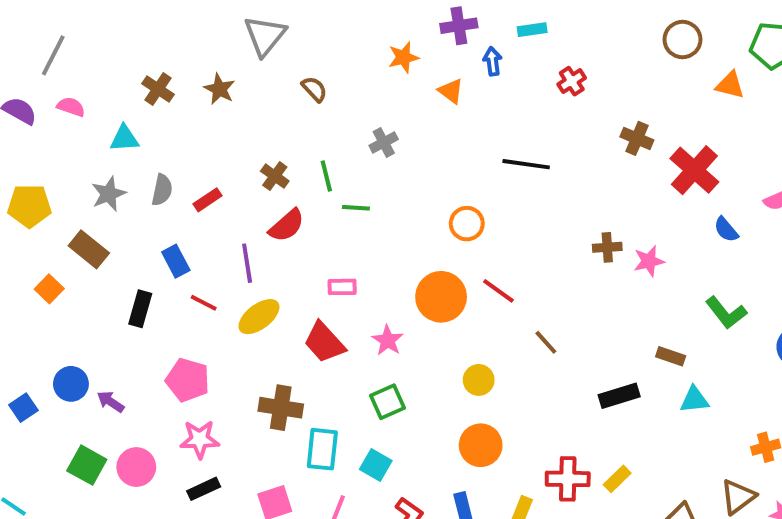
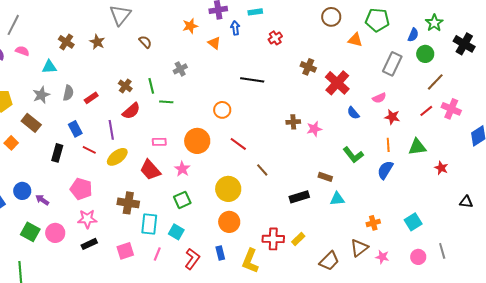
orange circle: (441, 297) -> (197, 141), moved
yellow circle: (479, 380) -> (228, 189), size x1.6

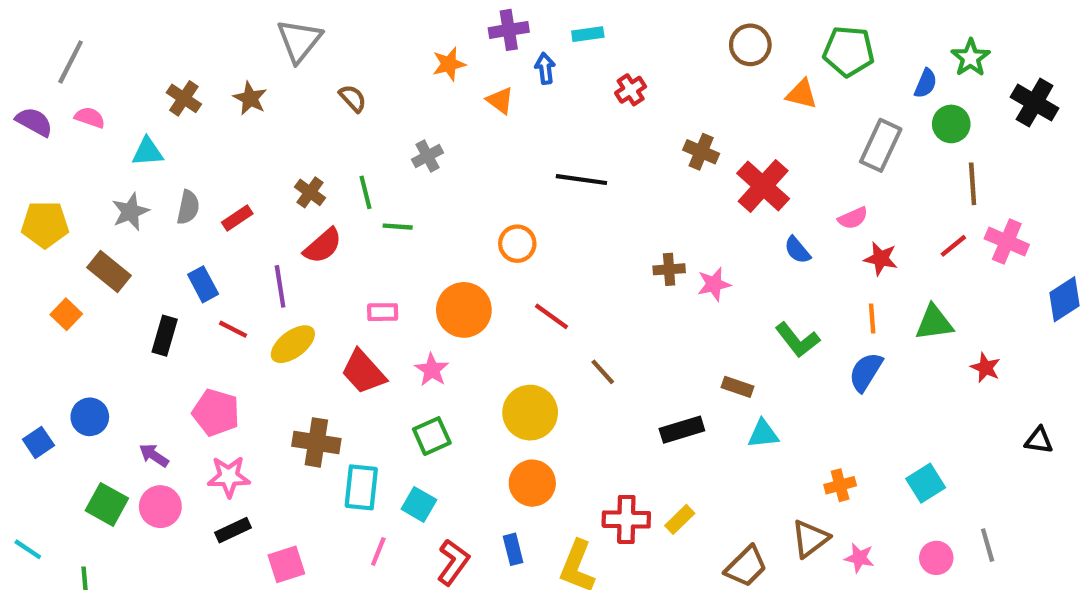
brown line: (435, 82) -> (973, 184), turned -48
purple arrow: (42, 200) -> (154, 455), moved
pink square: (125, 251) -> (286, 564), moved

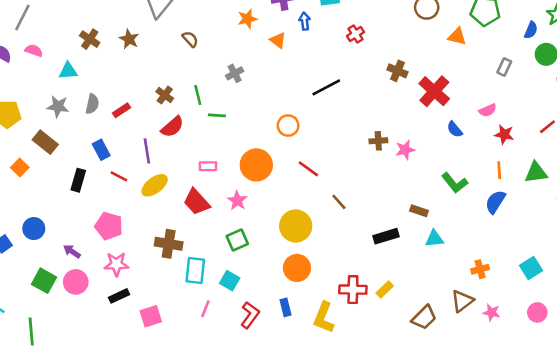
gray rectangle: (881, 145) -> (504, 67), size x0.6
black line: (581, 180) -> (326, 87), turned -36
gray star: (130, 212) -> (58, 106), turned 30

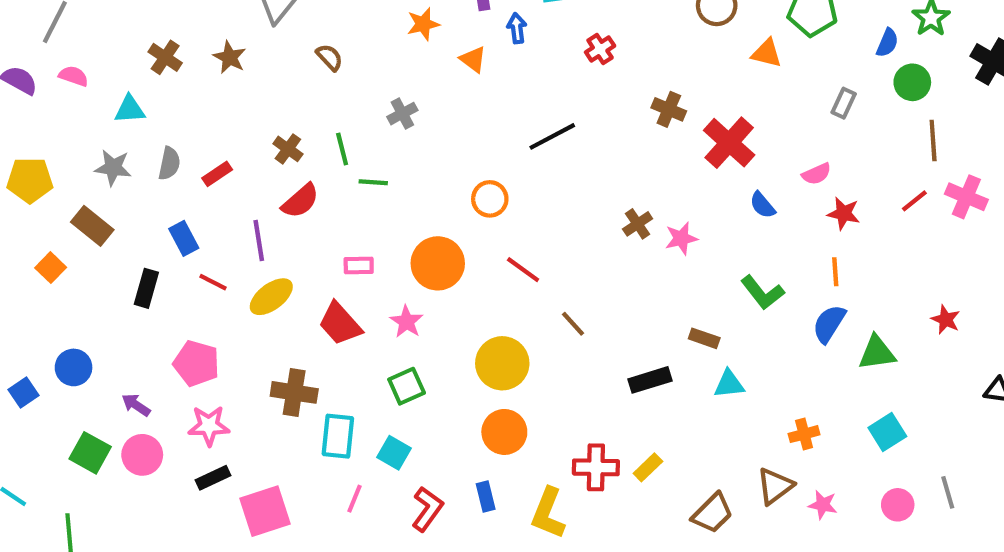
brown cross: (378, 141) -> (638, 224), turned -30
green triangle: (536, 173) -> (877, 353), moved
pink square: (151, 316) -> (265, 511), size x1.4

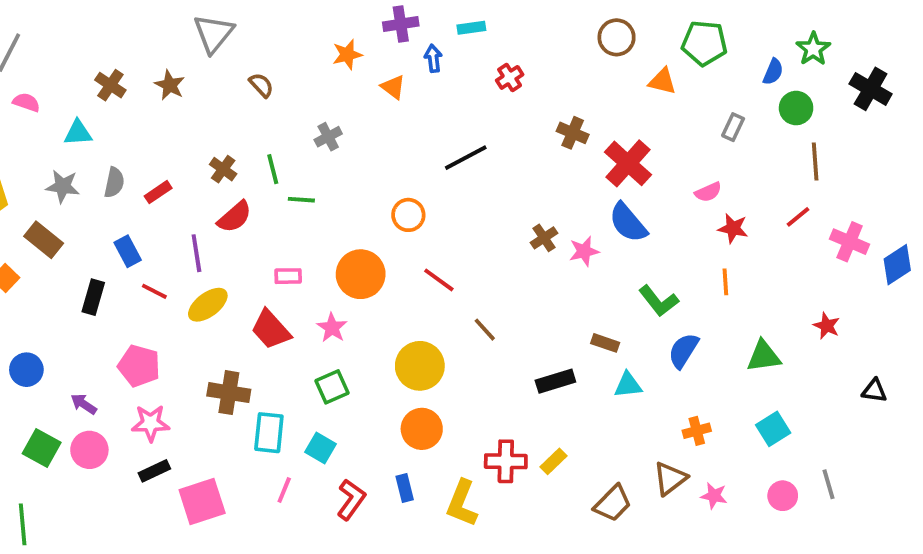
pink cross: (966, 197) -> (850, 242), moved
blue semicircle: (762, 205) -> (628, 223), moved, size x1.6
blue semicircle: (829, 324) -> (683, 351), moved

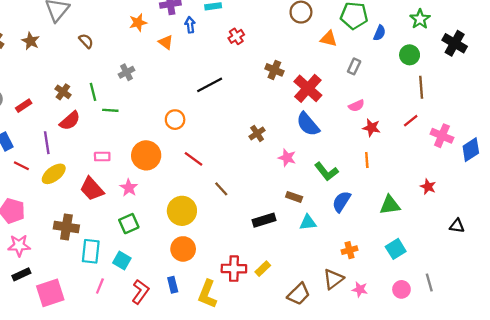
blue semicircle: (773, 72) -> (380, 33), moved
gray rectangle: (733, 127) -> (354, 66), moved
pink star: (584, 251) -> (287, 158), moved, turned 30

